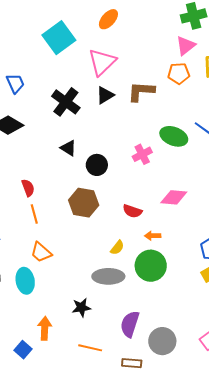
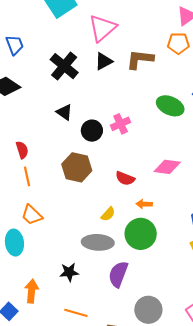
pink cross: (142, 154) -> (121, 124), moved
purple semicircle: (130, 324) -> (118, 274), moved

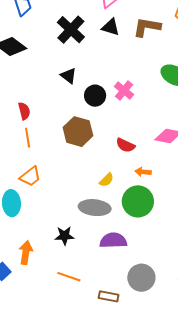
black triangle: (104, 61) -> (111, 27), turned 42
pink cross: (121, 124) -> (124, 90), turned -30
orange trapezoid: (32, 215) -> (30, 176), turned -85
purple semicircle: (118, 274) -> (113, 240), turned 64

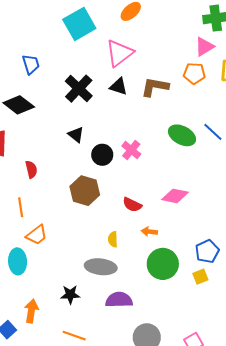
orange line: (28, 138) -> (21, 207), moved
yellow semicircle: (107, 180) -> (113, 239), turned 133
green circle: (138, 201) -> (163, 264), moved

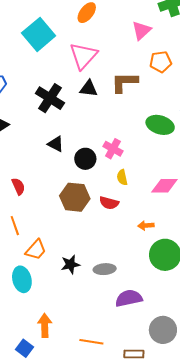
pink triangle: (204, 47) -> (141, 31), moved
red semicircle: (132, 205) -> (109, 203), moved
yellow semicircle: (113, 239) -> (122, 177), moved
gray ellipse: (101, 267) -> (105, 269), size x0.7
black star: (70, 295) -> (70, 264), moved

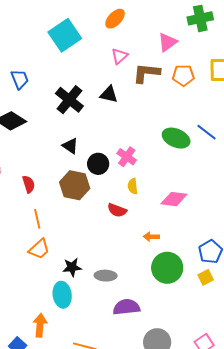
pink triangle: (83, 56) -> (120, 56), moved, size x0.6
brown L-shape: (124, 82) -> (146, 73), moved
brown hexagon: (75, 197) -> (75, 185), moved
orange line: (15, 226) -> (37, 219), moved
cyan ellipse: (22, 279) -> (62, 295), moved

